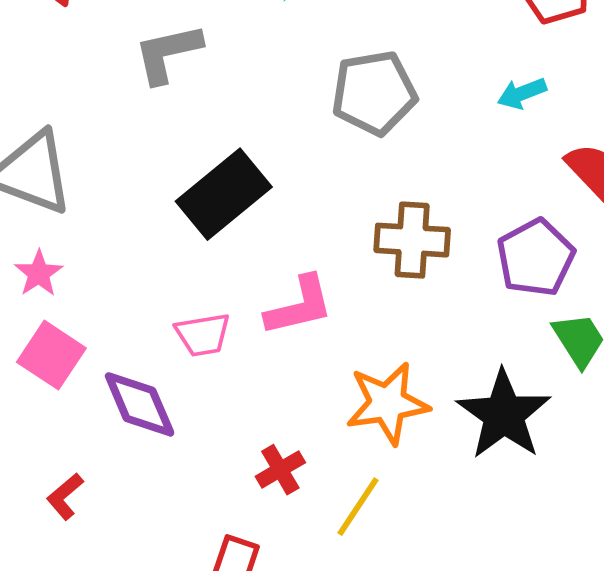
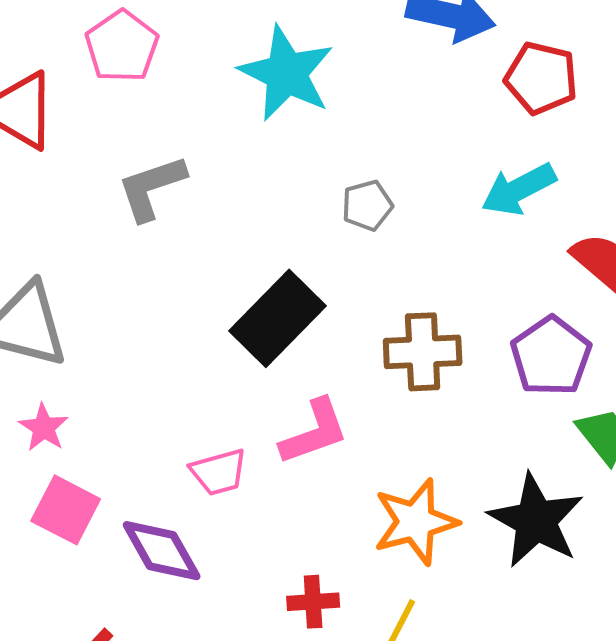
gray pentagon: (374, 93) -> (367, 205), size x0.6
cyan arrow: (522, 93) -> (519, 189), size x1.5
black rectangle: (224, 194) -> (277, 318), moved
red cross: (280, 470) -> (313, 602), turned 33

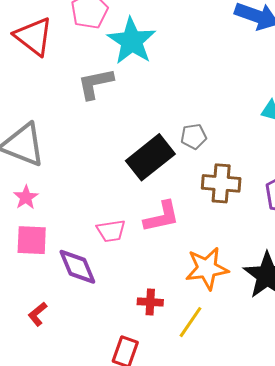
cyan star: (286, 73) -> (132, 41), moved
gray pentagon: (367, 205) -> (194, 136), moved
pink square: (66, 510) -> (32, 240), turned -32

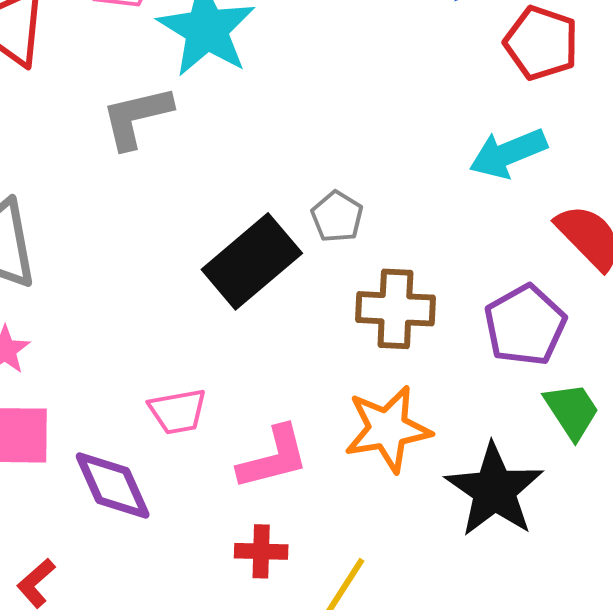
gray pentagon: (194, 136) -> (337, 217), turned -30
pink L-shape: (162, 217) -> (273, 458), moved
orange star: (207, 268) -> (388, 429), moved

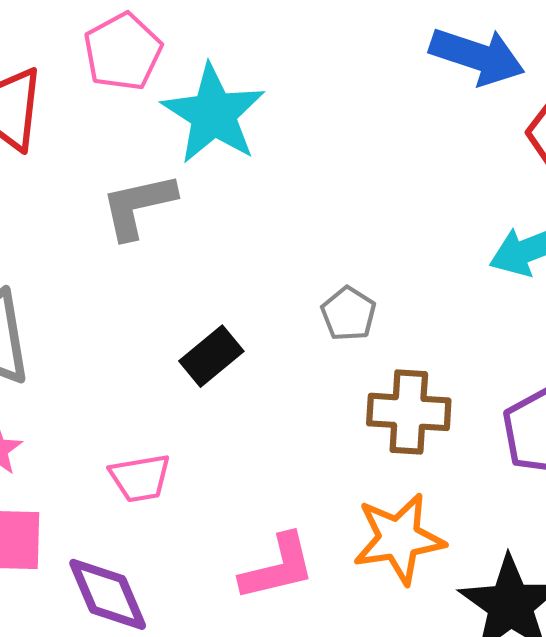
black rectangle: (252, 261) -> (211, 356), moved, size x0.6
pink trapezoid: (178, 411) -> (140, 478), moved

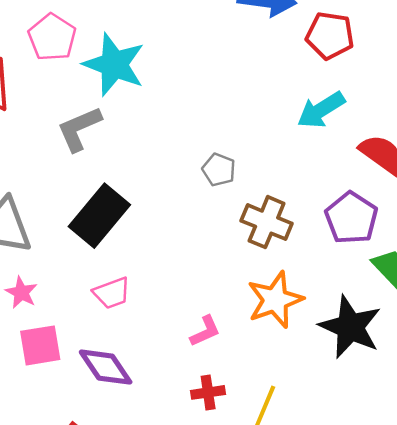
black rectangle: (211, 356) -> (99, 216), moved, size x1.6
brown cross: (409, 412) -> (267, 222), turned 30
pink L-shape: (278, 567) -> (205, 331), size x0.7

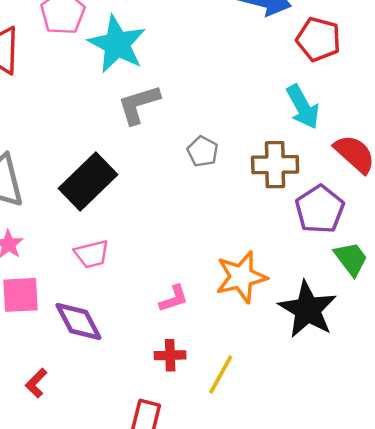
cyan arrow: (321, 110) -> (303, 107), turned -93
gray L-shape: (79, 129) -> (139, 104), moved
brown cross: (267, 222) -> (275, 165), moved, turned -30

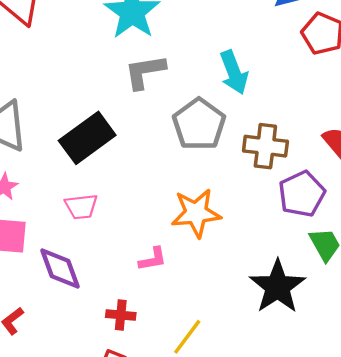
cyan arrow: (303, 107) -> (234, 72), moved
gray pentagon: (203, 151) -> (199, 124), size x1.8
orange star: (241, 277) -> (196, 213), moved
red cross: (170, 355) -> (121, 315), moved

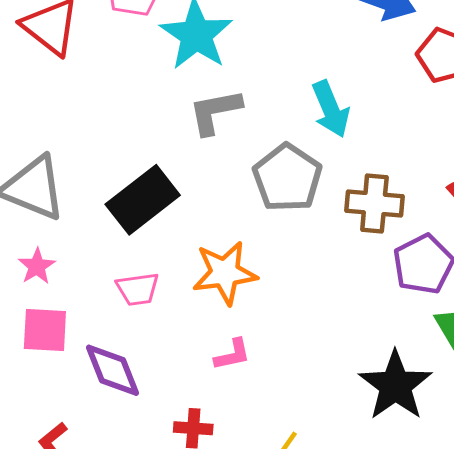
orange star: (196, 213) -> (225, 273), moved

